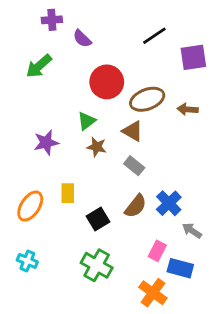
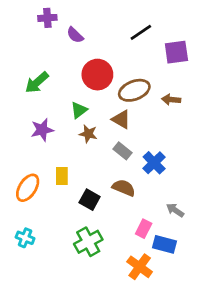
green arrow: (39, 66) -> (37, 82), moved
blue cross: (169, 203) -> (154, 163), moved
brown semicircle: (136, 206) -> (124, 188), turned -105
black square: (98, 219) -> (90, 200), turned -30
green cross: (97, 265) -> (88, 242), turned 32

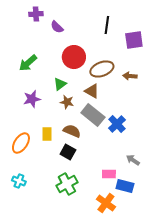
black line: (141, 32) -> (107, 25), turned -48
gray rectangle: (122, 151) -> (93, 115), size x1.6
brown semicircle: (124, 188) -> (72, 131), moved
pink rectangle: (144, 229) -> (109, 174), turned 64

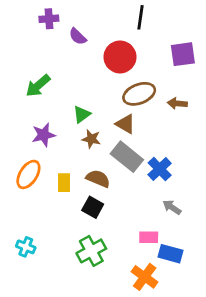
black line: (107, 25) -> (140, 17), moved
red circle: (74, 57) -> (120, 57), moved
orange ellipse: (21, 143) -> (28, 174), moved
gray arrow: (133, 160) -> (172, 207), moved

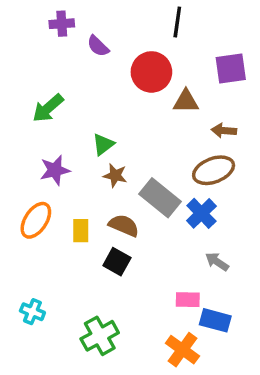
brown ellipse: (139, 94) -> (214, 170), moved
brown triangle: (125, 124) -> (186, 101), moved, turned -30
green cross: (91, 251) -> (100, 336), moved

